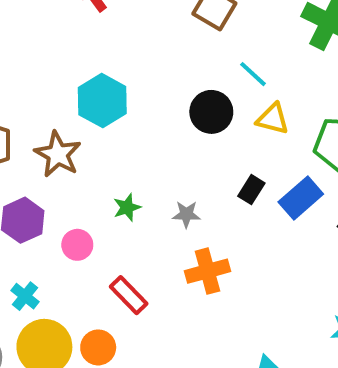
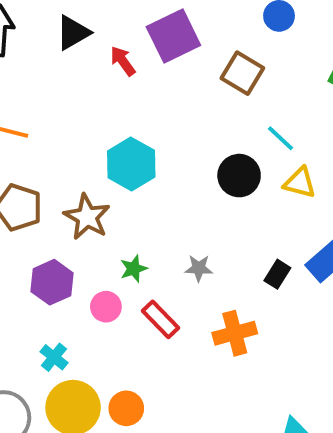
black rectangle: (251, 190) -> (277, 274), moved
green star: (127, 207) -> (134, 269), moved
gray star: (186, 214) -> (199, 268), moved
red rectangle: (129, 295) -> (161, 319), moved

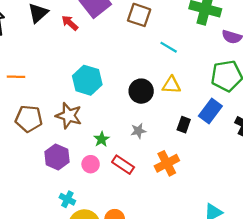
black circle: (239, 176) -> (141, 91), moved
yellow triangle: (300, 183) -> (171, 85), moved

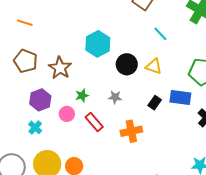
cyan hexagon: (87, 80) -> (98, 44), moved
blue rectangle: (210, 111) -> (180, 97), turned 45
cyan cross: (67, 199) -> (35, 127), moved

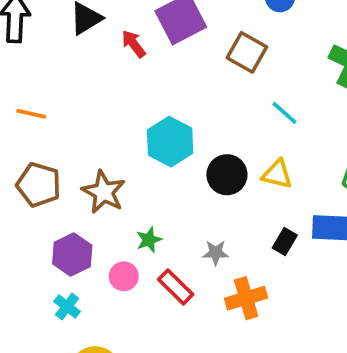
gray star: (115, 97) -> (216, 253), moved

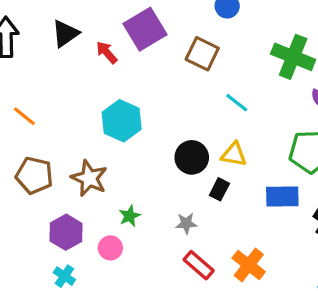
orange line: (31, 114) -> (24, 116), turned 30
cyan hexagon: (170, 142) -> (122, 121), moved
black rectangle: (285, 241) -> (219, 189), moved
red rectangle: (176, 287) -> (199, 265), moved
orange cross: (246, 298) -> (249, 265), moved, turned -32

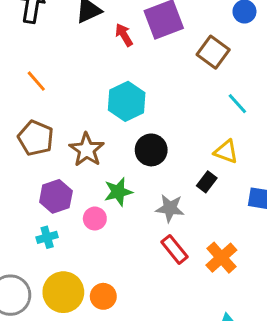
black circle: (192, 157) -> (151, 150), moved
green star: (130, 216) -> (118, 192), size x1.4
gray star: (186, 223) -> (170, 208), size x1.4
cyan cross: (64, 276) -> (47, 237), turned 30

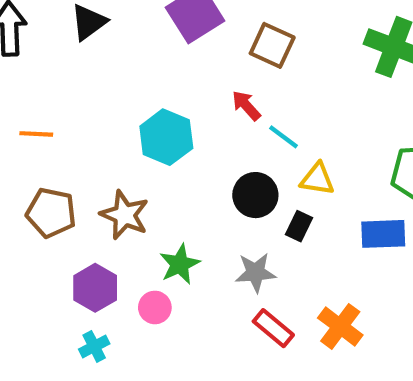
red arrow: (124, 35) -> (246, 105), moved
orange line: (36, 81) -> (36, 134), turned -35
cyan line: (237, 104) -> (284, 137), moved
black circle: (151, 150) -> (255, 195), moved

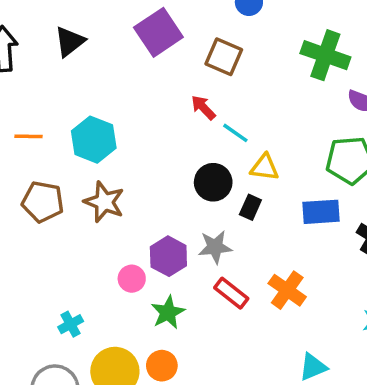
cyan hexagon: (166, 137) -> (94, 140), moved
green star: (180, 264) -> (168, 312), moved
purple hexagon: (95, 288) -> (168, 256), moved
cyan cross: (94, 346) -> (71, 324), moved

